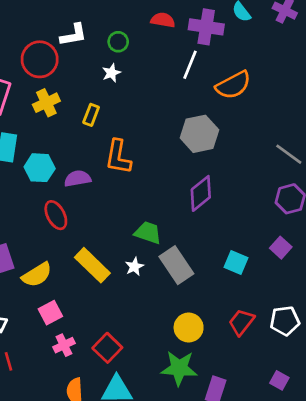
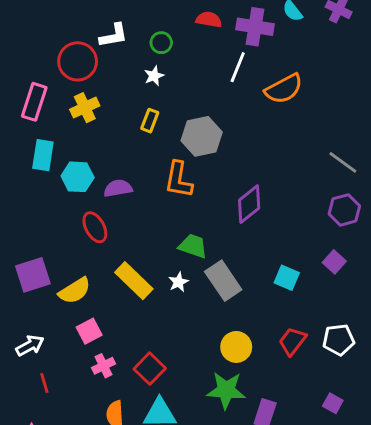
yellow rectangle: (91, 115) -> (150, 121), moved
gray hexagon: (199, 134) -> (202, 136), moved
orange L-shape: (118, 157) -> (179, 180), moved

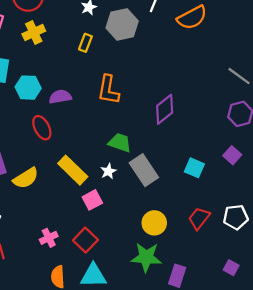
gray hexagon: (202, 136) -> (122, 24), moved
pink square: (89, 331) -> (92, 200), moved

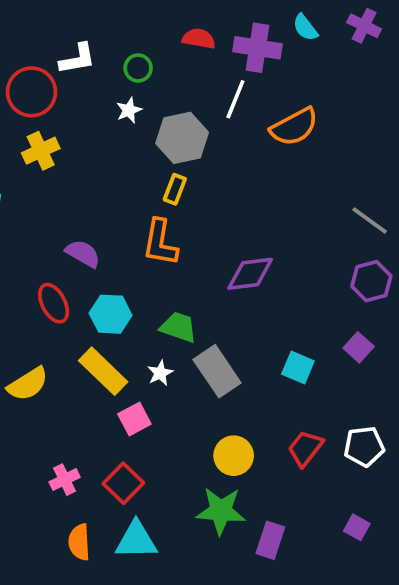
yellow rectangle: (85, 43) -> (175, 189), moved
cyan hexagon: (28, 88) -> (111, 314), moved
purple semicircle: (60, 97) -> (83, 254), turned 40
purple diamond: (165, 109) -> (250, 274), turned 32

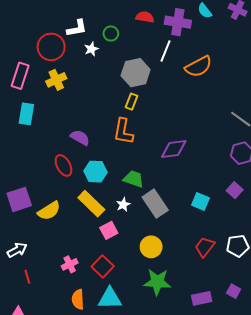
white star: (129, 110) -> (91, 49), moved
yellow circle: (234, 456) -> (151, 247), moved
purple rectangle: (270, 540) -> (202, 298), moved, turned 60

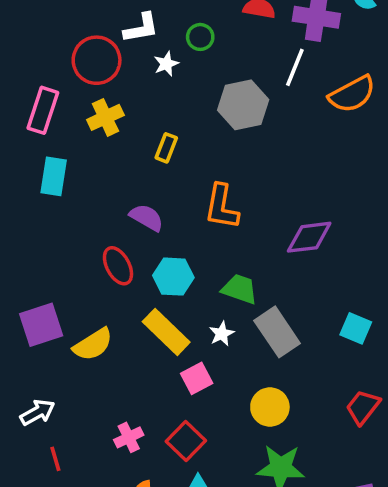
yellow rectangle: (131, 102) -> (166, 148), moved

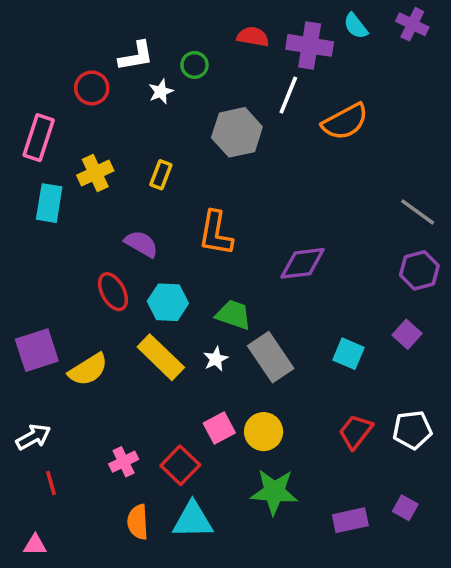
red circle: (97, 60) -> (92, 88), size x0.7
yellow cross: (105, 117) -> (95, 173), moved
pink square: (197, 378) -> (219, 428), moved

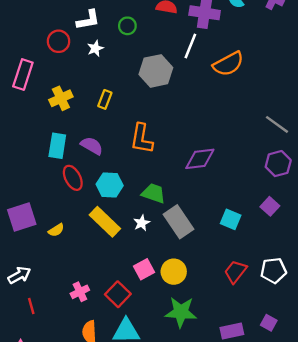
white star: (161, 92) -> (95, 48), moved
cyan rectangle: (49, 203) -> (57, 146), moved
yellow semicircle: (88, 370) -> (56, 230), size x0.6

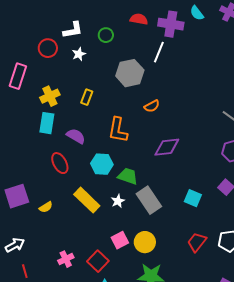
orange semicircle: (228, 64) -> (152, 106), moved, size x0.6
cyan rectangle: (57, 146) -> (47, 123), moved
cyan hexagon: (110, 185) -> (102, 164), moved

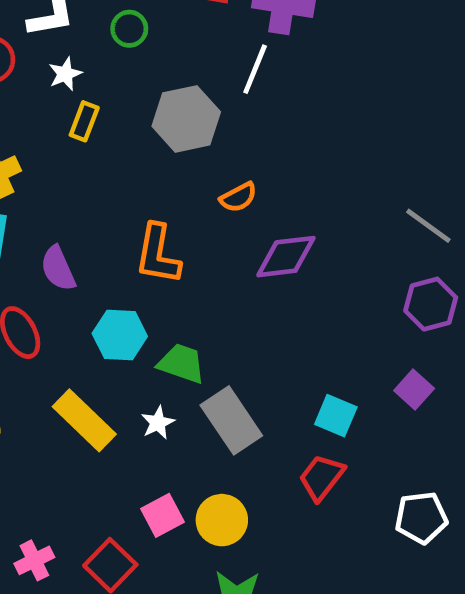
yellow rectangle: (87, 97) -> (84, 121), moved
purple semicircle: (76, 136) -> (58, 268), turned -144
purple diamond: (167, 147) -> (286, 257), moved
red trapezoid: (197, 242) -> (322, 477), moved

